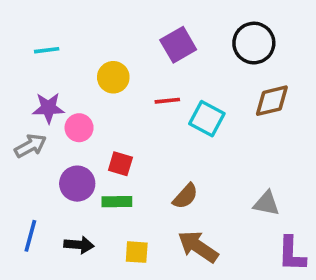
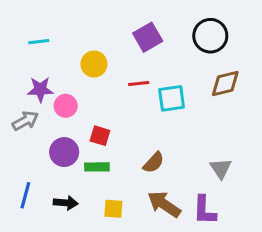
cyan square: (207, 119) -> (172, 98), turned -36
gray triangle: (266, 203) -> (221, 168), turned 45
purple L-shape: (292, 254) -> (204, 210), moved

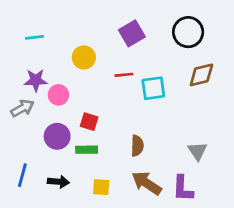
brown semicircle: (154, 163) -> (137, 146), turned -40

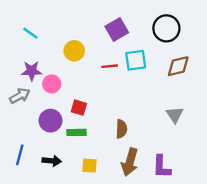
cyan line: (34, 37) -> (30, 33), turned 42
cyan square: (153, 88) -> (136, 60), moved
gray triangle: (197, 151) -> (175, 115), moved
brown arrow: (147, 183) -> (130, 162), turned -108

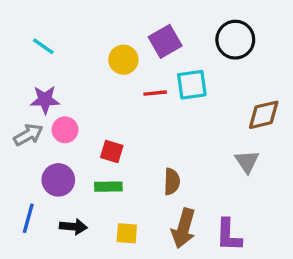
yellow circle: (74, 51) -> (123, 60), moved
brown diamond: (178, 66) -> (264, 115), moved
pink circle: (52, 84) -> (65, 130), moved
purple circle: (50, 121) -> (58, 180), moved

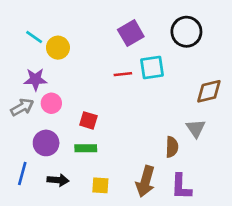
yellow circle: (123, 60) -> (58, 48), moved
brown semicircle: (172, 182) -> (172, 147), moved

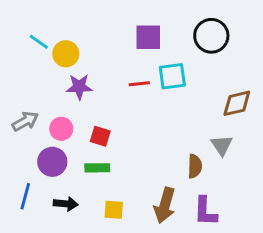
purple square: (131, 33) -> (148, 37), turned 30
purple star: (35, 79) -> (79, 87), moved
pink circle: (51, 103) -> (61, 129), moved

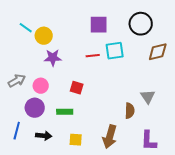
brown diamond: (237, 103) -> (158, 52), moved
red square: (100, 136) -> (77, 88), moved
purple L-shape: (205, 211) -> (149, 141), moved

